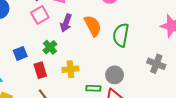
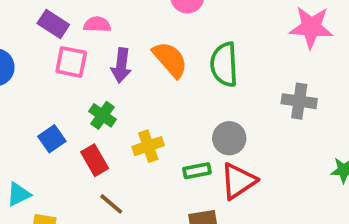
pink square: (40, 15) -> (71, 62), turned -36

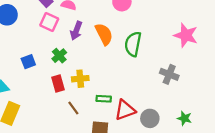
gray circle: (229, 138) -> (150, 118), moved
red rectangle: (95, 160) -> (58, 84), moved
brown line: (111, 204) -> (73, 108), moved

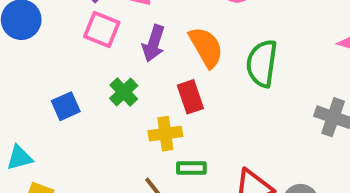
red rectangle: (58, 84) -> (190, 97), moved
green rectangle: (104, 99) -> (191, 168), moved

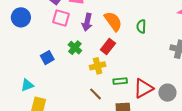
green semicircle: (262, 63) -> (141, 26), size x0.6
red rectangle: (190, 97) -> (108, 47), turned 63
green rectangle: (191, 168) -> (120, 81), moved

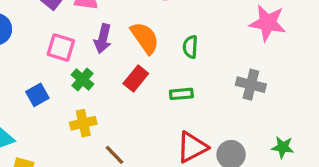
pink square: (61, 18) -> (61, 47), moved
yellow cross: (98, 66) -> (83, 123), moved
green rectangle: (120, 81) -> (181, 94), moved

